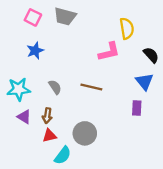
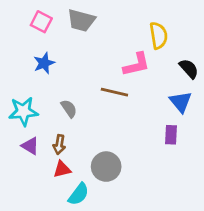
brown line: (91, 87) -> (114, 92), moved

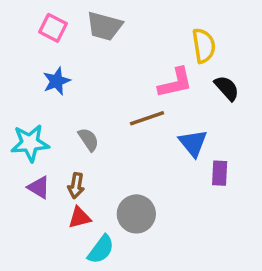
black semicircle: (189, 69) -> (227, 88), moved
brown line: (114, 92) -> (147, 118), turned -32
blue triangle: (181, 102) -> (193, 143), moved

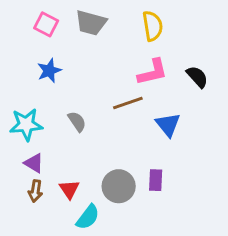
yellow semicircle: (204, 46) -> (153, 26), moved
purple rectangle: (220, 173) -> (156, 180), moved
brown arrow: (76, 186) -> (35, 191), moved
red triangle: (80, 218) -> (69, 189), turned -50

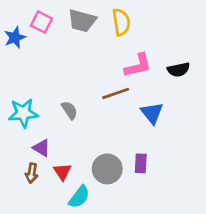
yellow semicircle: (153, 26) -> (121, 22), moved
blue star: (49, 71) -> (15, 37), moved
black semicircle: (197, 77) -> (179, 70), turned 120
purple triangle: (34, 163) -> (41, 148), moved

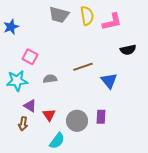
pink square: (41, 22) -> (30, 57), moved
pink L-shape: (138, 65) -> (112, 22), moved
gray semicircle: (69, 110) -> (50, 79), turned -64
red triangle: (62, 172) -> (49, 115), moved

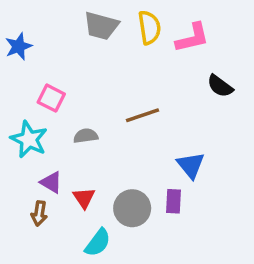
black semicircle: (128, 50) -> (220, 86), turned 49
cyan star: (17, 81) -> (29, 139), turned 30
blue triangle: (109, 81) -> (191, 165), moved

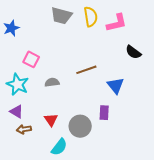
blue triangle: (191, 165) -> (116, 85), moved
purple triangle: (51, 182) -> (17, 112), moved
purple rectangle: (173, 201) -> (104, 113), moved
brown arrow: (39, 213) -> (24, 129), turned 72

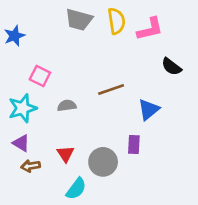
cyan star: (18, 84) -> (23, 108), turned 30
blue triangle: (116, 85) -> (149, 110), turned 30

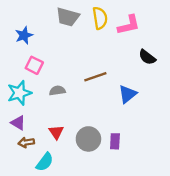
blue star: (14, 36) -> (24, 35), moved
purple rectangle: (134, 144) -> (115, 141), moved
cyan semicircle: (76, 189) -> (45, 162), moved

